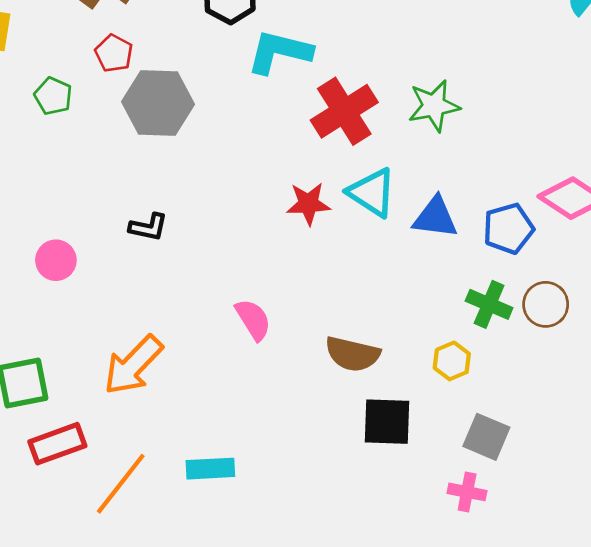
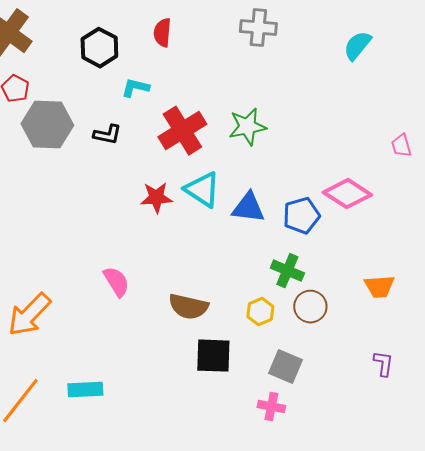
cyan L-shape: (279, 52) -> (135, 88), size x0.6
black L-shape: (148, 227) -> (107, 135), moved
brown circle: (546, 304) -> (310, 307), moved

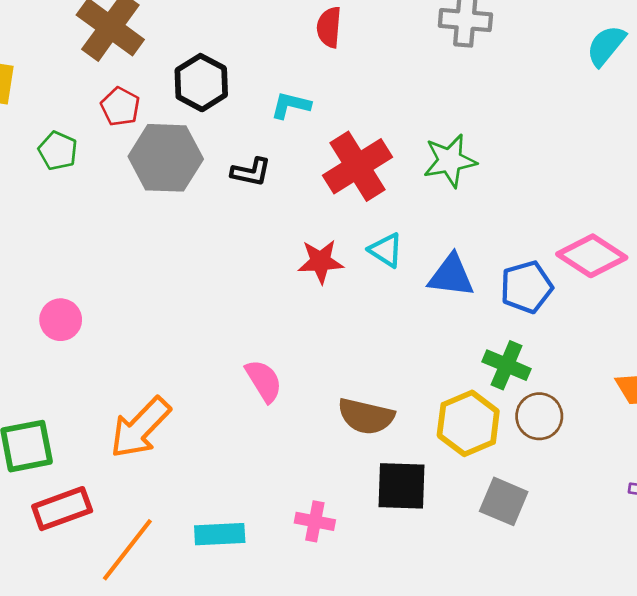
black hexagon: (99, 48) -> (201, 83), moved
cyan triangle: (202, 190) -> (386, 250), size x0.7
yellow hexagon: (260, 312) -> (468, 423), size x1.6
pink cross: (271, 407) -> (315, 521), moved

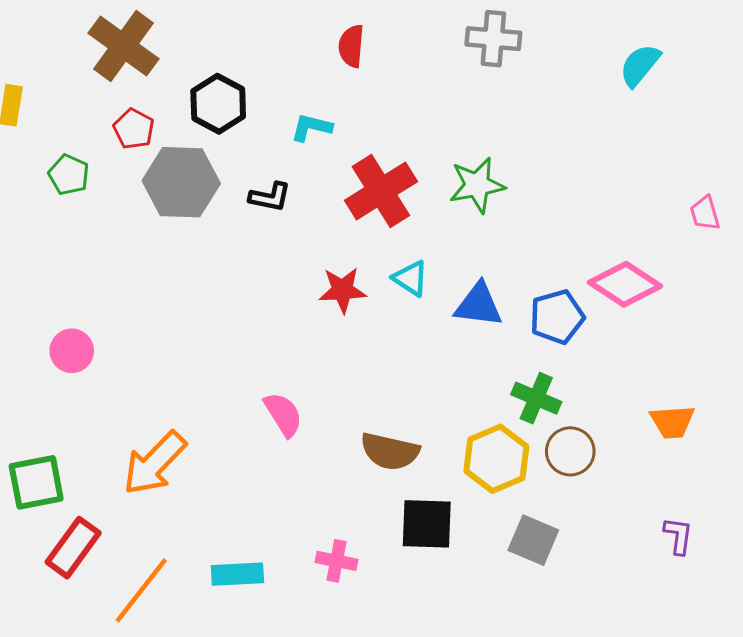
red rectangle: (62, 509) -> (73, 548), turned -34

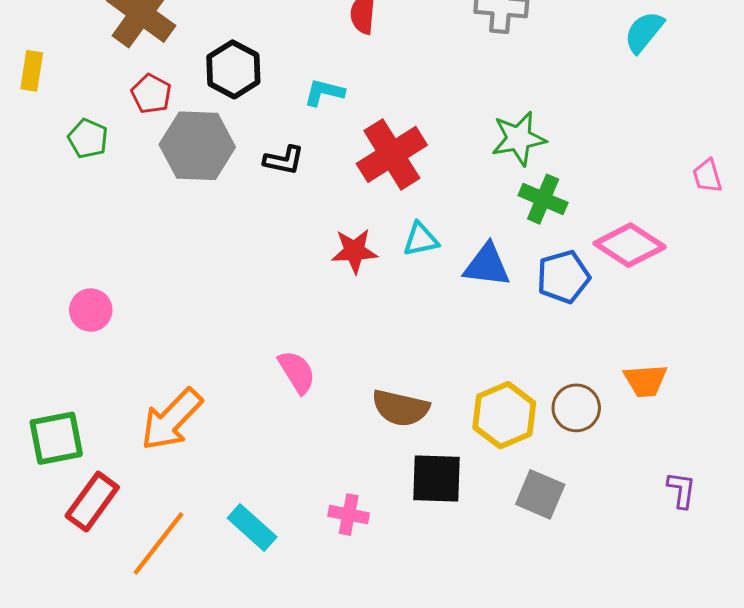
green star: (477, 185) -> (519, 139), moved
cyan triangle: (410, 278) -> (421, 239), turned -45
green cross: (536, 398) -> (543, 199), moved
orange trapezoid: (672, 422) -> (645, 381), moved
cyan rectangle: (237, 574) -> (252, 528), turned 45

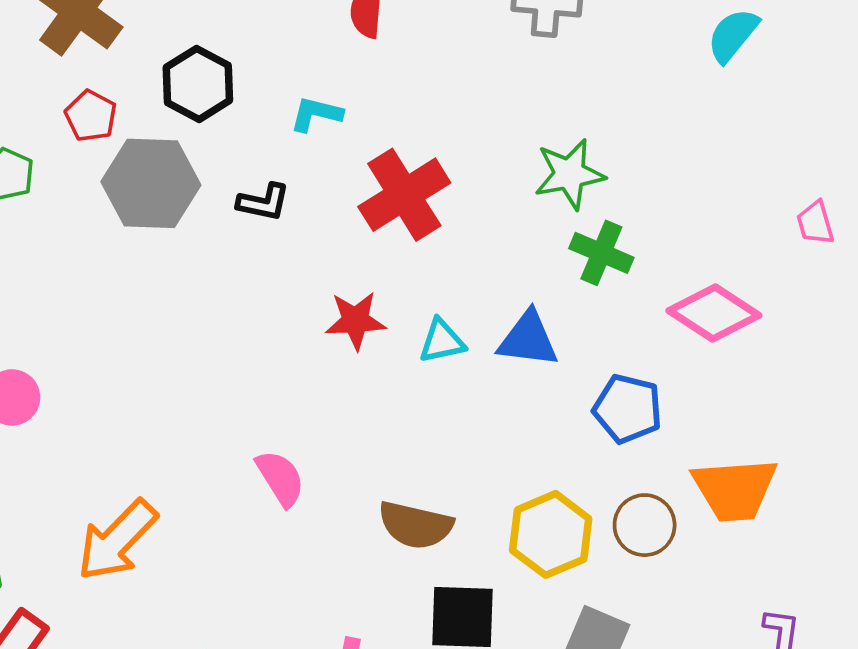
cyan triangle: (421, 239) -> (442, 341), moved
blue pentagon: (563, 277) -> (628, 409), moved, turned 30
orange trapezoid: (645, 381) -> (735, 489), size x1.5

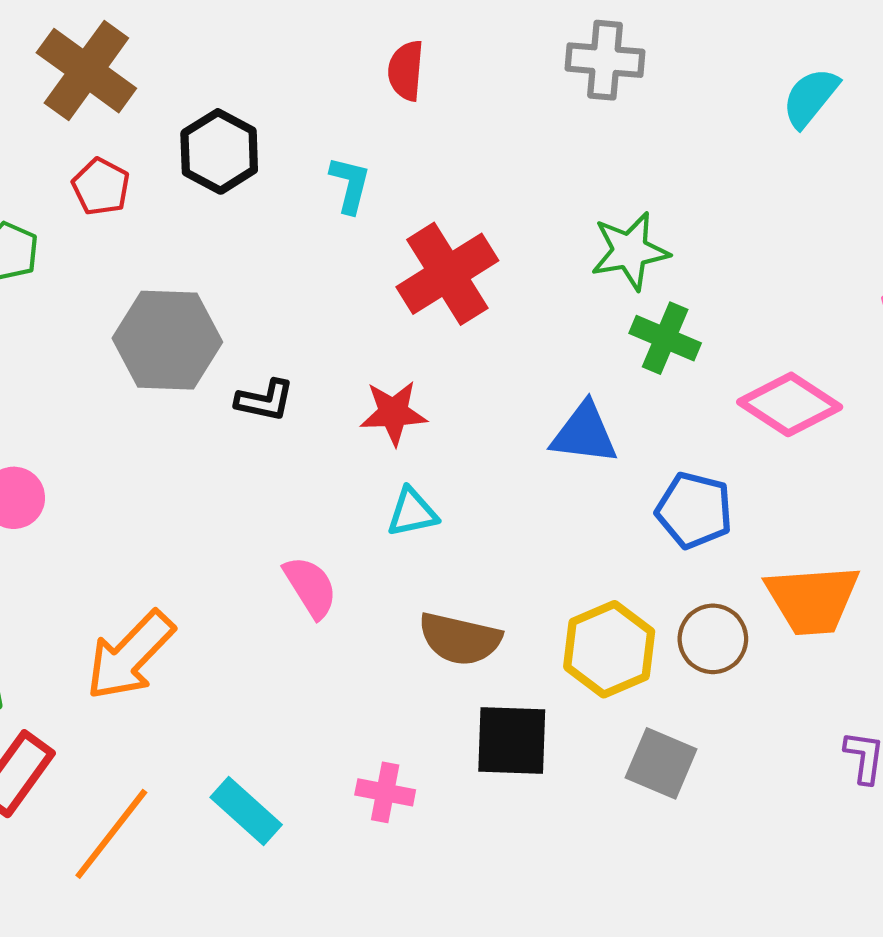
cyan L-shape: (316, 114) -> (350, 185), turned 90
gray hexagon: (151, 183) -> (167, 340), moved
black L-shape: (264, 202) -> (265, 400), moved
cyan triangle: (442, 341) -> (412, 512), moved

